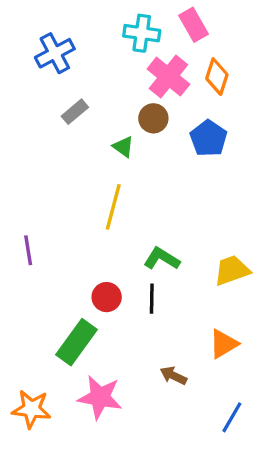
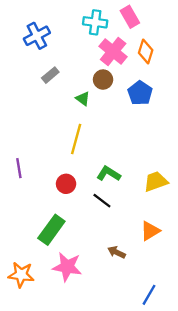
red circle: (107, 297) -> (66, 184), moved
black line: (152, 299) -> (102, 201), turned -54
blue line: (232, 417) -> (149, 295), moved

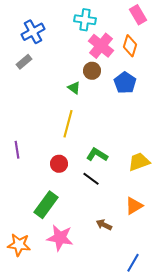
pink rectangle: (130, 17) -> (138, 15), moved
gray rectangle: (50, 75) -> (24, 62), moved

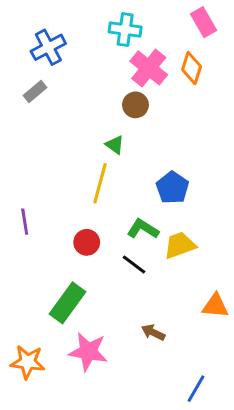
blue pentagon: (125, 83) -> (172, 188), moved
green triangle: (74, 88) -> (115, 145), moved
yellow trapezoid: (139, 162) -> (180, 245), moved
orange triangle: (134, 206) -> (215, 306), moved, turned 36

